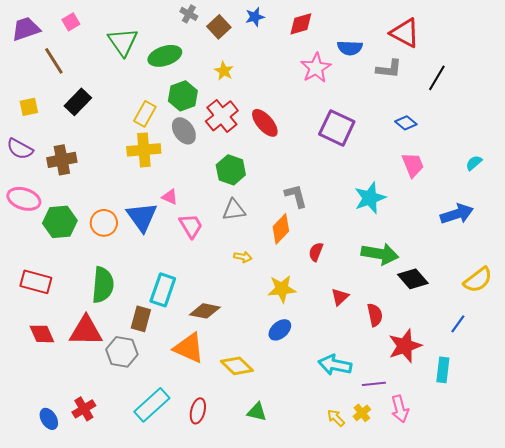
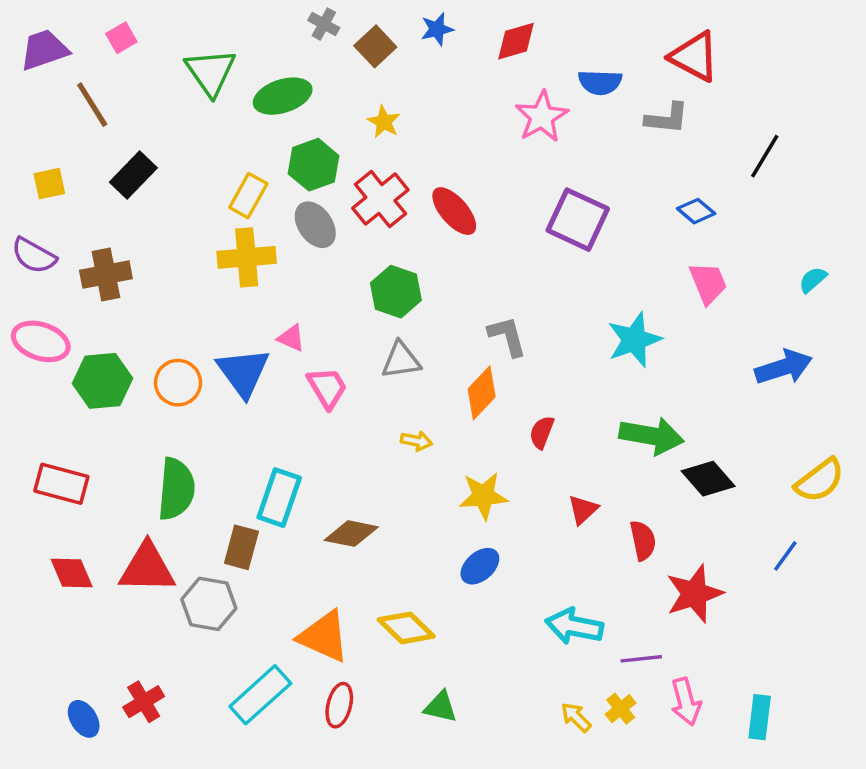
black line: (437, 78) -> (765, 156), moved
orange triangle: (189, 348) -> (324, 637), moved
cyan rectangle: (443, 370) -> (760, 717), moved

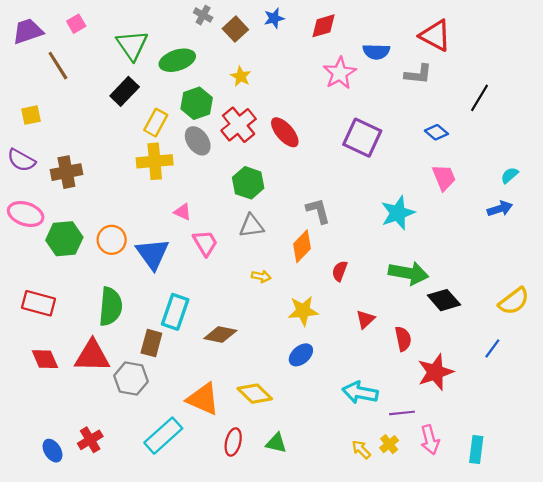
black rectangle: (133, 175) -> (125, 91), moved
blue arrow: (784, 367) -> (500, 209), moved, size x0.7
blue triangle: (243, 372) -> (153, 254), moved
red ellipse: (339, 705) -> (233, 442), moved

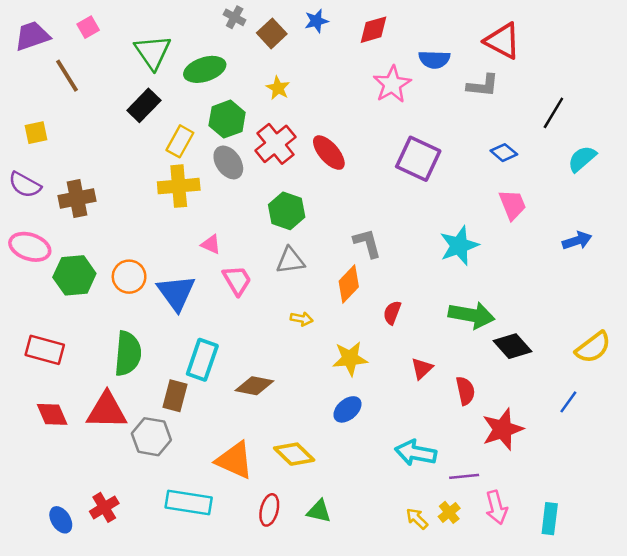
cyan semicircle: (510, 175) -> (582, 159), moved, size x1.4
cyan rectangle: (163, 436) -> (189, 502), turned 51

